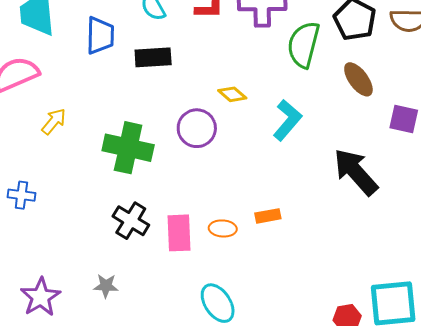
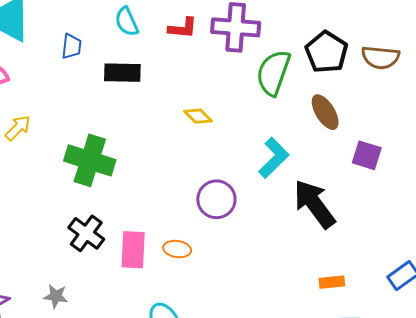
blue trapezoid: (100, 36) -> (72, 46), size x0.7
cyan L-shape: (287, 120) -> (274, 158), moved
purple circle: (197, 128) -> (216, 199), moved
orange rectangle: (268, 216) -> (332, 282), moved

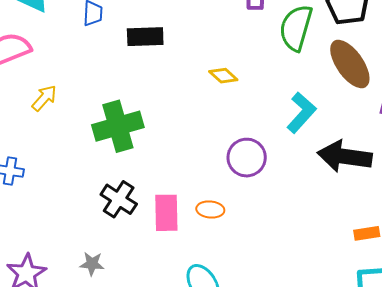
brown ellipse: (325, 112) -> (350, 64), size x1.4
green cross: (90, 160) -> (118, 126), turned -30
black arrow: (314, 204) -> (345, 156), turned -42

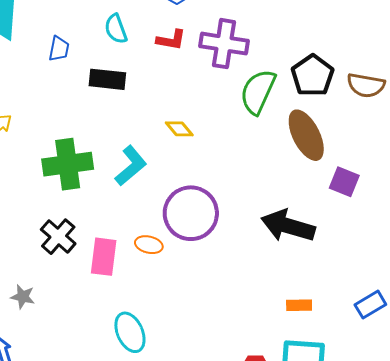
cyan L-shape: (301, 113) -> (131, 166), moved
purple circle: (247, 158) -> (191, 213), size x1.4
orange ellipse: (210, 209) -> (149, 245), moved

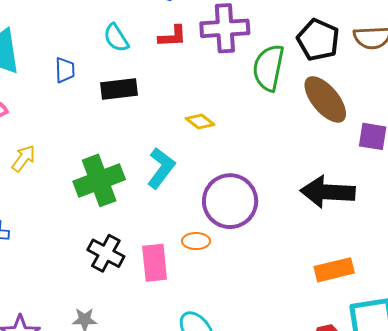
orange rectangle: (299, 305) -> (334, 270), moved, size x1.5

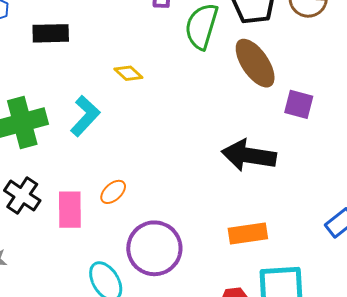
purple circle: (230, 201) -> (154, 248), moved
orange ellipse: (196, 241) -> (113, 192), turned -48

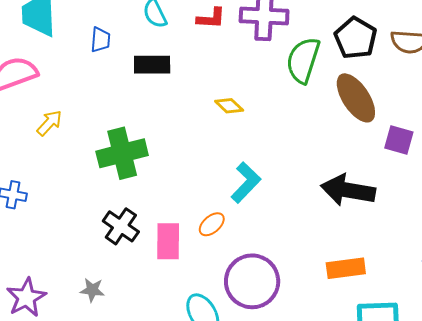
cyan L-shape: (85, 116) -> (246, 182), moved

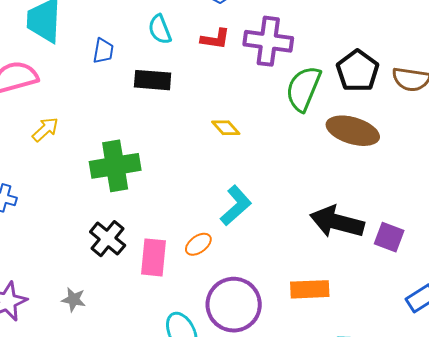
brown ellipse: (356, 98) -> (353, 131), turned -45
purple square: (399, 140) -> (389, 237), moved
orange rectangle: (346, 268) -> (310, 289), moved

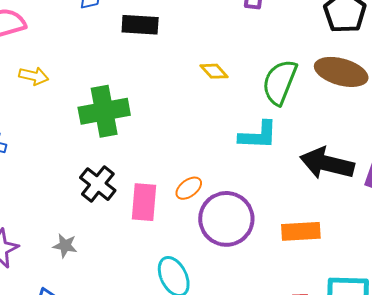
green semicircle: (303, 89) -> (280, 82), moved
yellow arrow: (45, 129) -> (34, 76), turned 56
cyan L-shape: (236, 206) -> (258, 135), moved, turned 45
purple circle: (234, 305) -> (226, 219), moved

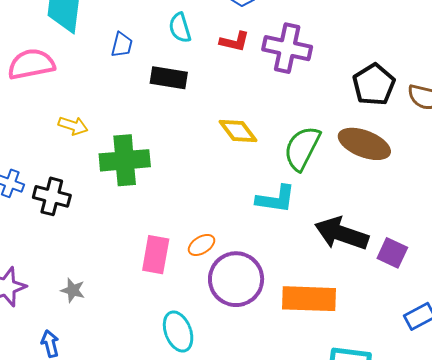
yellow diamond: (214, 71) -> (238, 131), size x1.4
yellow arrow: (34, 76) -> (73, 126), moved
black cross: (98, 184) -> (52, 196), moved, turned -30
orange rectangle: (301, 231) -> (309, 299), size x1.4

